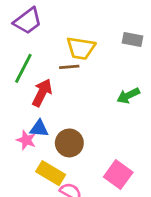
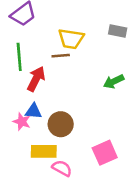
green line: (23, 68) -> (19, 57), turned -32
yellow rectangle: (51, 173) -> (44, 151), turned -30
pink square: (118, 175) -> (105, 153), turned 30

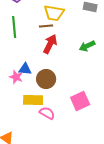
red arrow: (36, 79) -> (50, 44), moved

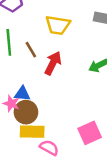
brown line: (46, 26) -> (31, 50), moved, turned 64
brown circle: (46, 79) -> (26, 112), moved

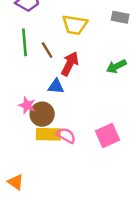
blue triangle: (22, 94) -> (56, 86), moved
pink semicircle: (49, 148) -> (66, 136), moved

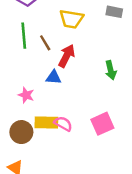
green arrow: (116, 66) -> (111, 70), moved, turned -78
brown circle: (42, 114) -> (21, 132), moved

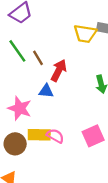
yellow trapezoid: (71, 19) -> (85, 34), moved
green line: (24, 36) -> (17, 51), turned -30
pink star: (26, 95) -> (20, 108), size x1.5

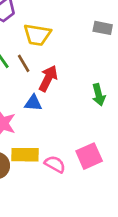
yellow trapezoid: (85, 34) -> (37, 35), moved
pink semicircle: (55, 136) -> (55, 164), moved

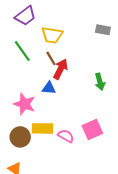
brown line: (24, 63) -> (51, 58), moved

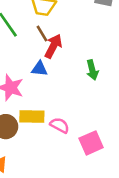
green arrow: (100, 82) -> (92, 70), moved
pink square: (92, 130) -> (91, 143), moved

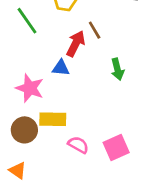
brown line: (42, 34) -> (95, 30), moved
pink semicircle: (60, 125) -> (78, 145), moved

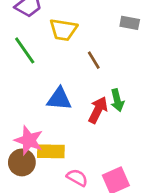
red arrow: (76, 44) -> (98, 110), moved
blue triangle: (61, 68) -> (59, 99), size x1.4
pink star: (30, 88) -> (29, 140), moved

